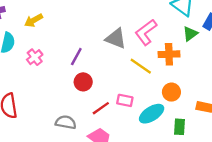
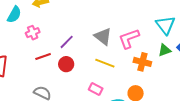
yellow line: (141, 66) -> (105, 63), moved, turned -30
red line: (101, 108) -> (43, 56), moved

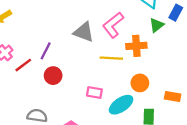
red line: (43, 56) -> (23, 65), moved
yellow line: (105, 63) -> (111, 58), moved

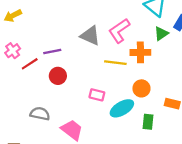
purple line: (46, 51) -> (52, 52), turned 48

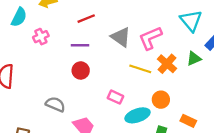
green triangle: (161, 34) -> (194, 59), moved
orange cross: (140, 52) -> (167, 64), turned 30
red line: (30, 64) -> (86, 19), moved

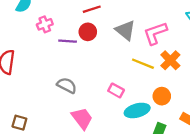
purple line: (80, 45) -> (68, 41), moved
red circle: (81, 70) -> (88, 32), moved
gray semicircle: (55, 104) -> (67, 85), moved

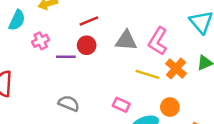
gray triangle: (125, 30) -> (126, 41), turned -30
pink L-shape: (155, 33) -> (158, 41), turned -35

